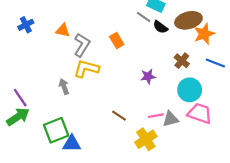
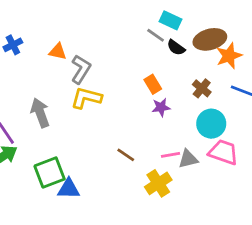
orange rectangle: (117, 40) -> (153, 84), moved
gray arrow: (64, 86) -> (40, 113), moved, size x1.5

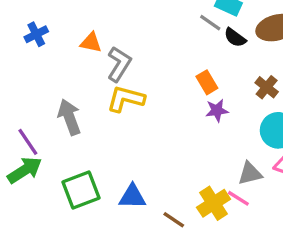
brown line: (126, 155) -> (174, 220), moved
pink line: (170, 155) -> (238, 198), moved, turned 42
blue triangle: (69, 189) -> (132, 197), moved

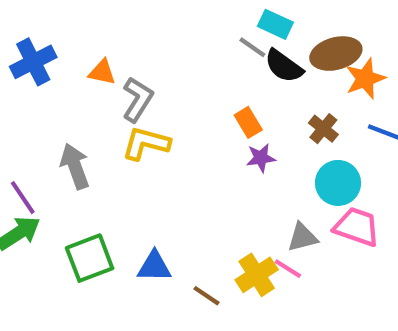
blue cross: (36, 34) -> (33, 62), size x1.5
black semicircle: (235, 38) -> (284, 66), size x1.4

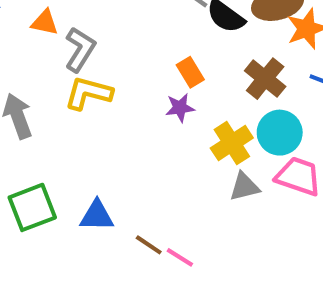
brown cross: (323, 129) -> (265, 79), size x1.4
purple star: (261, 158) -> (180, 108), moved
pink line: (288, 269) -> (180, 257), moved
yellow cross: (257, 275) -> (232, 143), moved

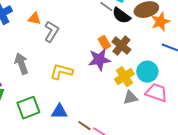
brown cross: (265, 79) -> (121, 46), moved
yellow L-shape: (88, 93) -> (61, 72), moved
purple star: (180, 108) -> (99, 60), size x1.6

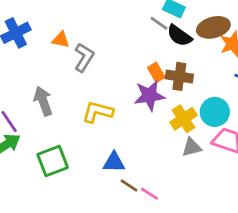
brown cross: (121, 46) -> (179, 76), turned -30
blue triangle: (59, 112) -> (114, 162), moved

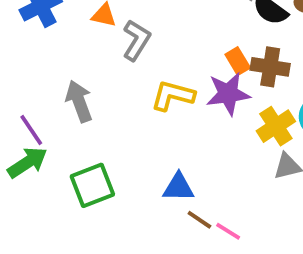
yellow L-shape: (98, 112) -> (173, 96), moved

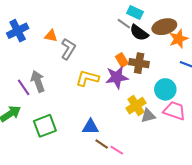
yellow cross: (276, 126) -> (136, 106), moved
purple line: (31, 130) -> (24, 87), moved

